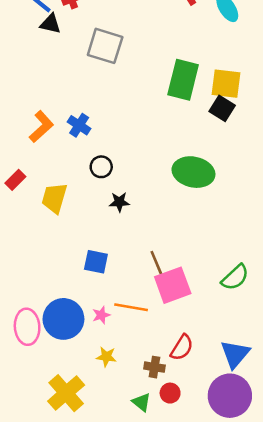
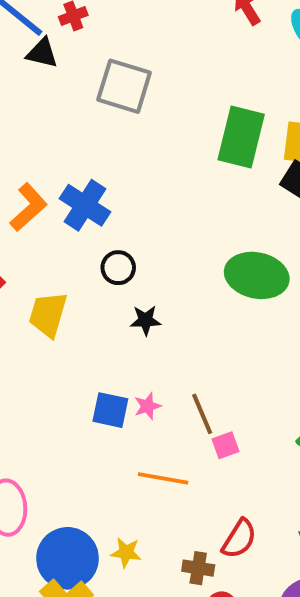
blue cross: (79, 125) -> (85, 205), size x1.4
pink square: (173, 285) -> (226, 445), size x0.5
pink star: (101, 315) -> (147, 406), moved
blue circle: (63, 319) -> (67, 558), moved

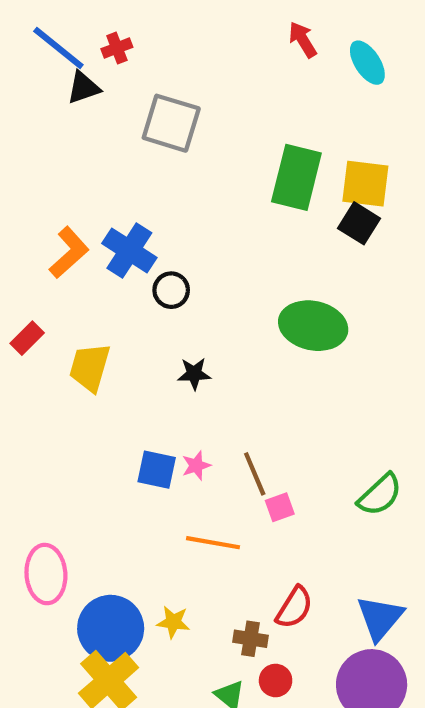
black triangle: (42, 53) -> (83, 88), turned -32
black circle: (118, 268) -> (171, 290), moved

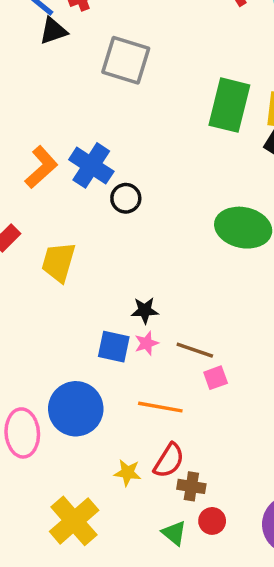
black star: (194, 374) -> (145, 310), moved
brown line: (255, 474) -> (195, 350), turned -48
red semicircle: (294, 607) -> (169, 461), moved
blue circle: (111, 628) -> (76, 409), moved

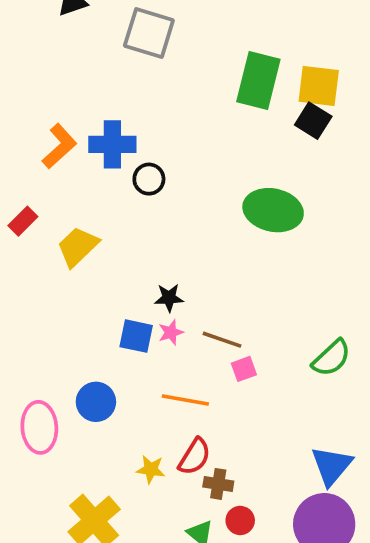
blue cross: (91, 165) -> (112, 144), turned -33
yellow trapezoid: (58, 262) -> (78, 247), turned 30
blue circle: (76, 409) -> (96, 402), size x0.7

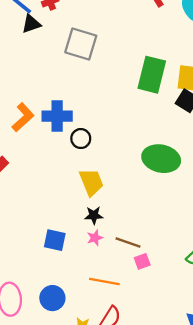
yellow trapezoid: (78, 247) -> (91, 182), moved, turned 112
blue square: (136, 336) -> (55, 240), moved
blue circle: (96, 402) -> (52, 298), moved

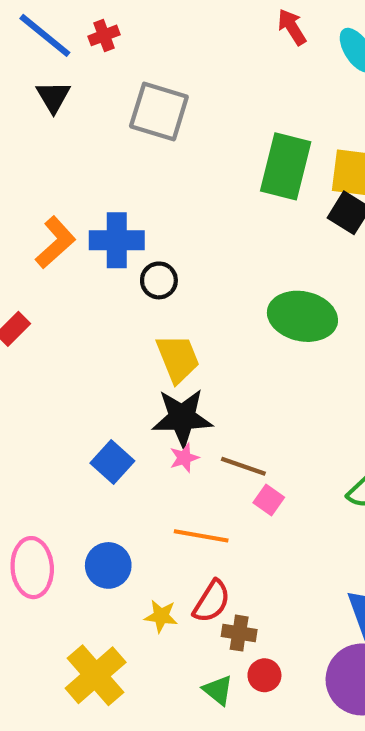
black triangle: (31, 24) -> (53, 97), moved, turned -42
black star: (94, 215) -> (182, 418), size x1.8
blue square: (55, 240) -> (112, 462), turned 30
pink square: (142, 261) -> (269, 500), turned -35

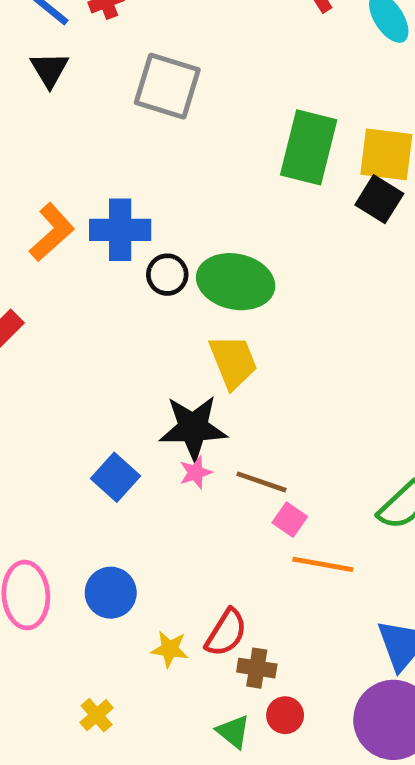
green ellipse: (302, 316) -> (236, 282), moved
yellow trapezoid: (178, 359) -> (233, 362), moved
orange line: (201, 536) -> (323, 564), moved
yellow cross: (96, 675) -> (97, 715), size x0.5

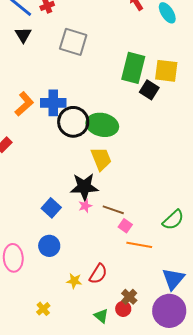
black square: (379, 199) -> (149, 90), moved
black circle: (167, 275) -> (73, 122), size x1.8
blue circle: (111, 593) -> (49, 246), moved
brown cross: (257, 668) -> (129, 297), moved, turned 35

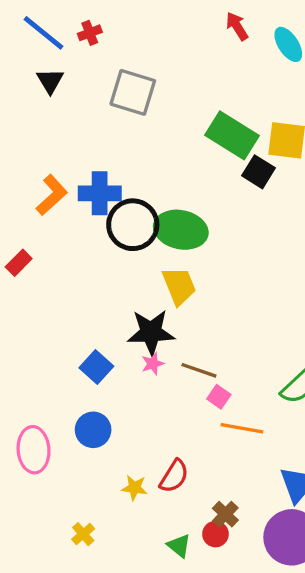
green rectangle: (133, 68) -> (232, 135), turned -72

